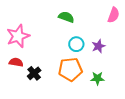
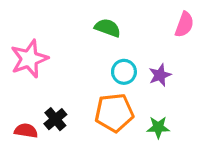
red semicircle: (16, 62) -> (26, 131), moved

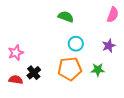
pink star: (29, 59) -> (16, 53), moved, size x0.7
purple star: (160, 75) -> (109, 46), moved
green star: (158, 127) -> (98, 70), moved

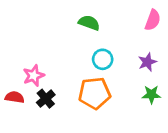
pink star: (16, 53) -> (34, 76), moved
green star: (98, 70) -> (151, 95), moved
red semicircle: (16, 80) -> (15, 97), moved

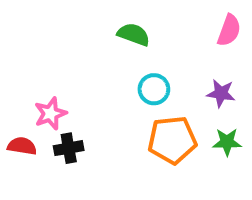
purple star: (147, 62) -> (221, 93), turned 30
orange pentagon: (95, 93) -> (172, 140), moved
black cross: (46, 99) -> (69, 148), turned 30

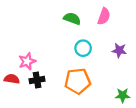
pink semicircle: (229, 30) -> (104, 16), moved
orange pentagon: (172, 140) -> (78, 81), moved
green star: (227, 142) -> (123, 95), moved

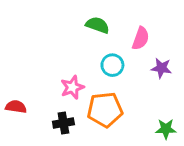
pink semicircle: (104, 16) -> (141, 38), moved
pink star: (27, 61) -> (72, 87), moved
black cross: (37, 80) -> (63, 123), moved

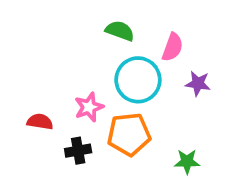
cyan circle: (112, 65) -> (138, 80), size x1.6
red semicircle: (16, 107) -> (40, 122), moved
green star: (166, 129) -> (187, 162), moved

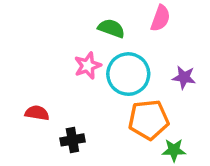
pink semicircle: (172, 47) -> (160, 18), moved
pink star: (89, 107) -> (88, 66), moved
orange pentagon: (129, 134) -> (149, 120), moved

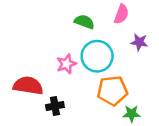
pink star: (88, 66) -> (66, 64), moved
purple star: (184, 77) -> (139, 42), moved
red semicircle: (37, 113) -> (28, 86), size x1.6

